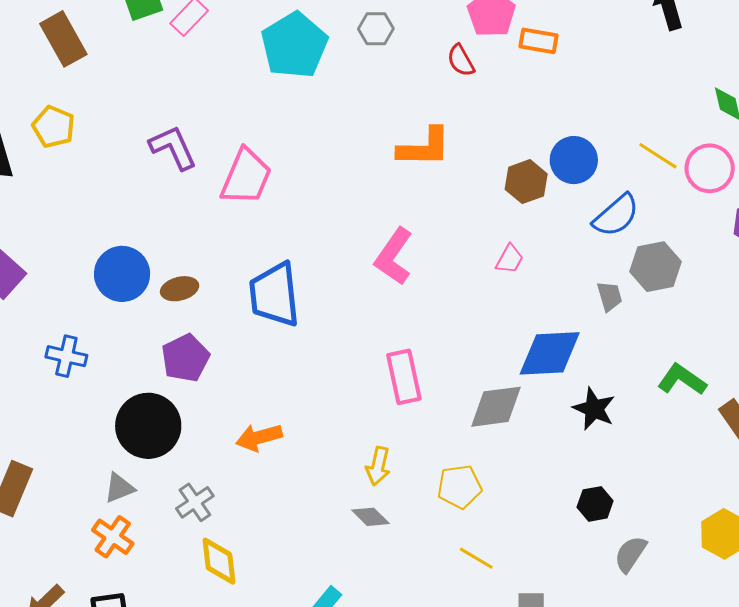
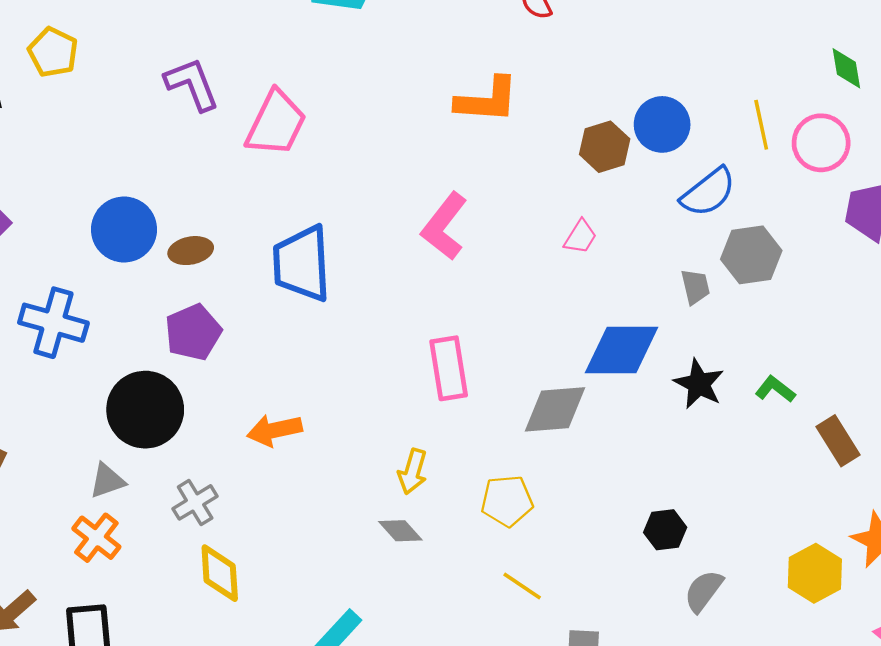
yellow line: (658, 156) -> (761, 125), turned 42
blue cross: (66, 356) -> (53, 323), size x1.4
green L-shape: (682, 380) -> (775, 389), size x0.7
black star: (594, 409) -> (699, 384), moved

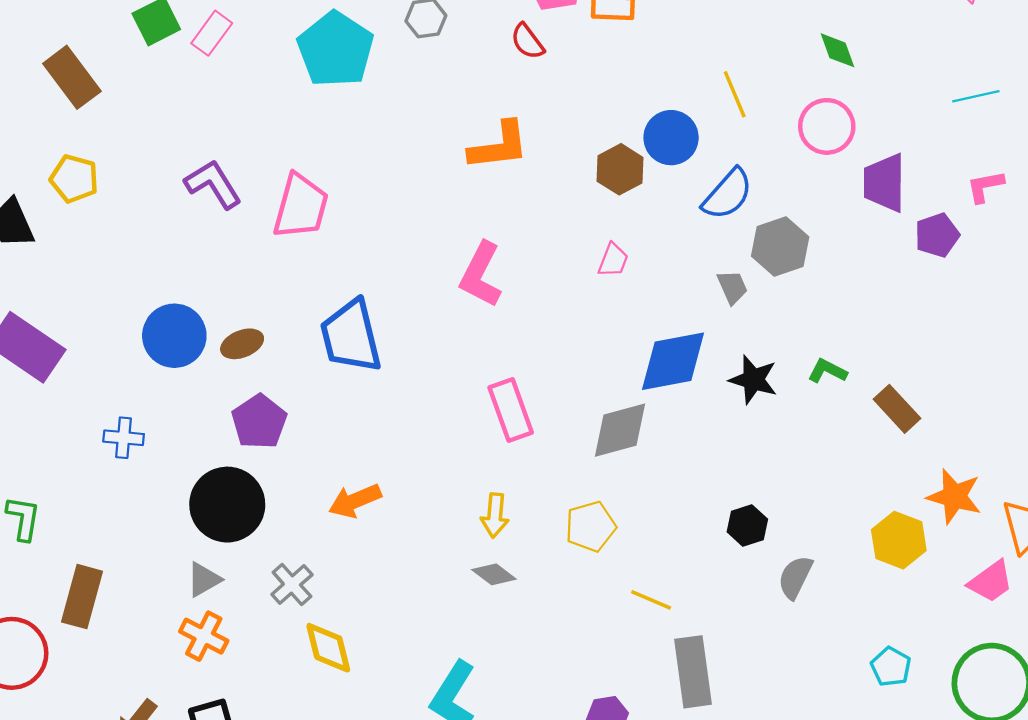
yellow line: (761, 125) -> (735, 94), moved
blue cross: (53, 323) -> (124, 438), size x0.6
yellow line: (522, 586) -> (651, 600), moved

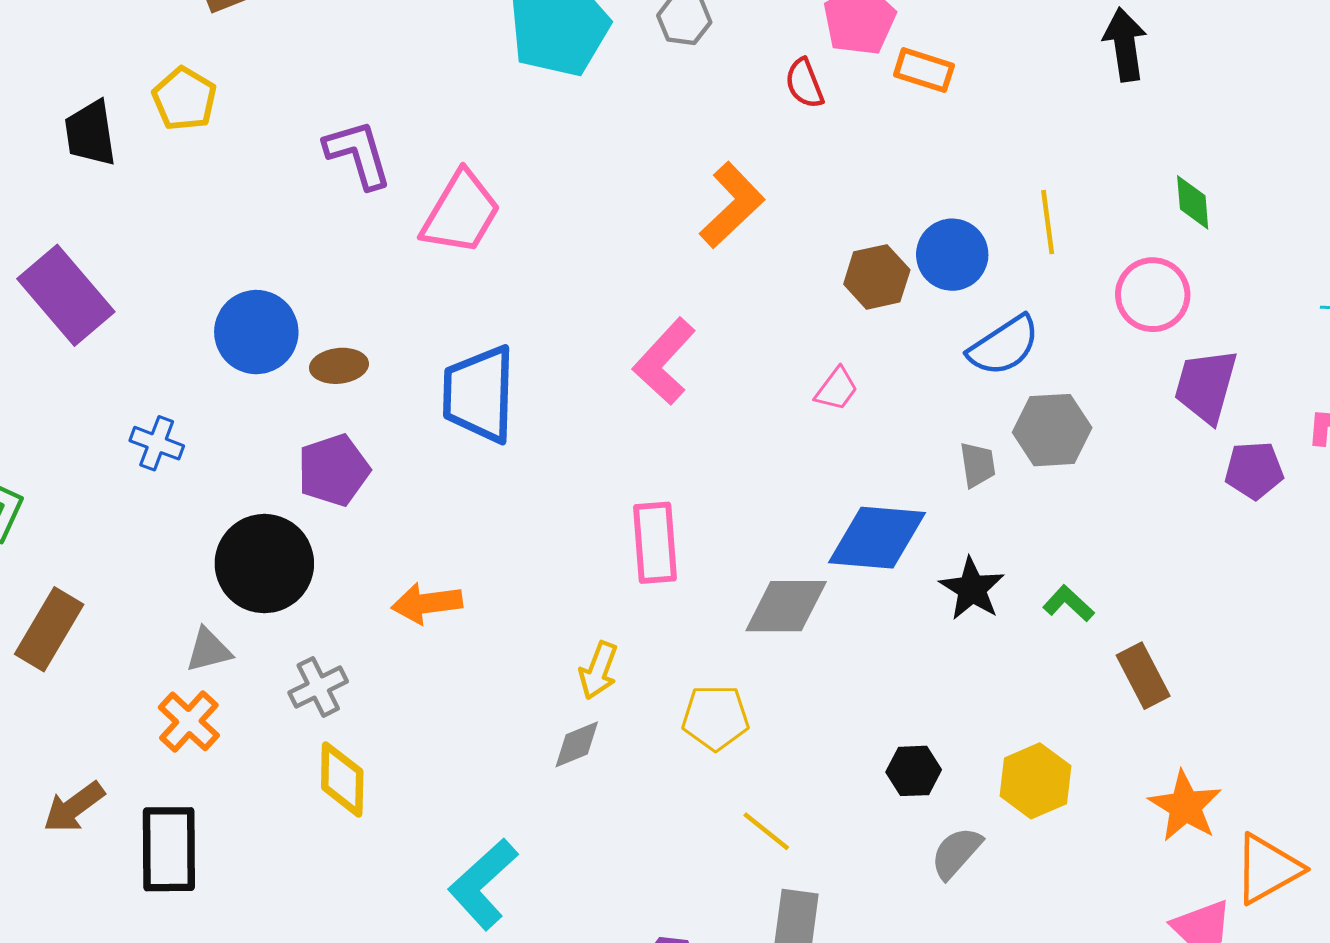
orange L-shape: (499, 146) -> (732, 205), turned -52
yellow hexagon: (899, 540) -> (1035, 781), moved
gray diamond: (494, 574) -> (577, 744), turned -75

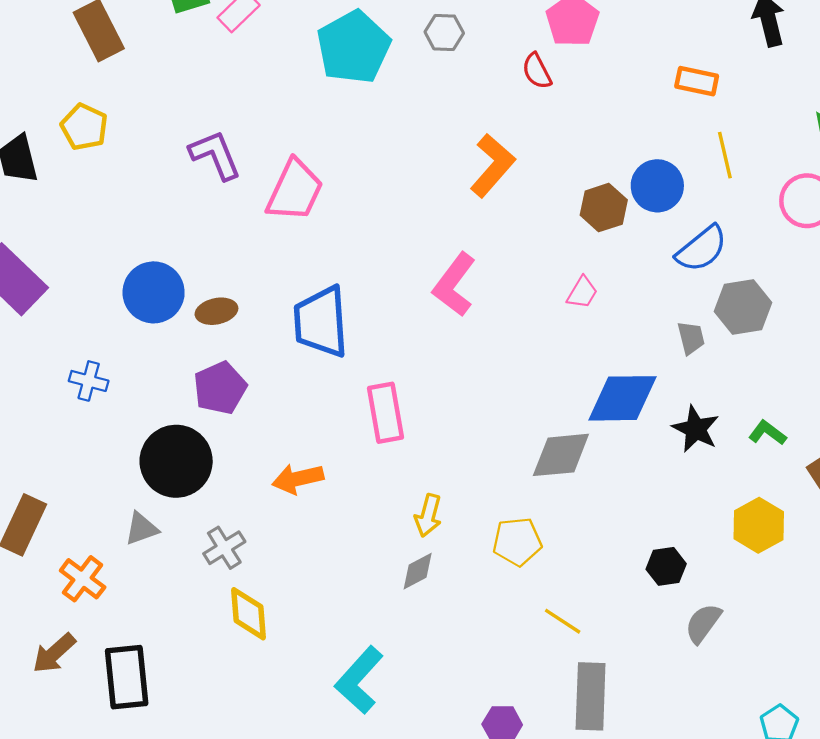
orange rectangle: (924, 70) -> (697, 81), moved
pink rectangle: (655, 543) -> (386, 413), moved
orange cross: (189, 721) -> (83, 579), moved
yellow hexagon: (1035, 781) -> (759, 525), moved

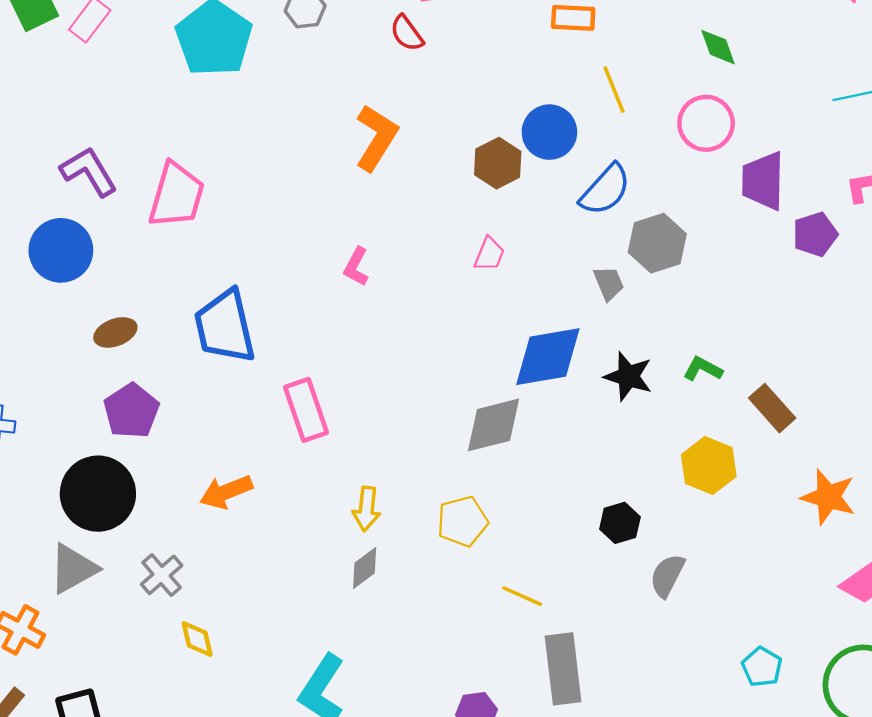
pink L-shape: (454, 285) -> (356, 267), size x0.6
blue circle: (154, 292) -> (61, 250), moved
gray triangle: (141, 529) -> (73, 569), size x1.4
yellow diamond: (249, 614) -> (197, 639), size x0.7

